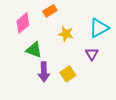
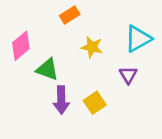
pink diamond: (23, 23) -> (21, 46), moved

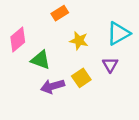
purple arrow: (61, 100) -> (53, 86), turned 75
yellow square: (95, 103) -> (81, 78), moved

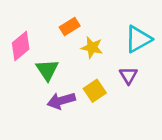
orange rectangle: (60, 13) -> (70, 26), moved
green triangle: (41, 60) -> (47, 70), turned 36

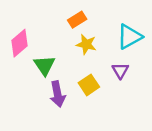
orange rectangle: (70, 26) -> (77, 20), moved
purple arrow: (61, 101) -> (58, 94), turned -85

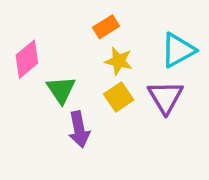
purple triangle: (120, 71) -> (165, 97), size x1.5
yellow square: (89, 85) -> (119, 97), moved

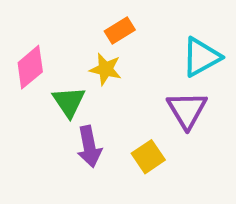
yellow star: (119, 61) -> (106, 69), moved
yellow square: (119, 97) -> (148, 157), moved

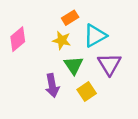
cyan triangle: (201, 57) -> (95, 36), moved
green triangle: (69, 102) -> (74, 65), moved

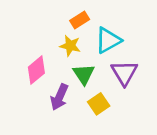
pink diamond: (18, 39) -> (36, 70), moved
purple arrow: (52, 86) -> (59, 97), turned 35

